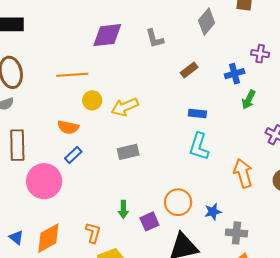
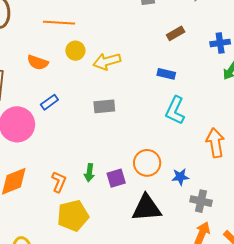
blue rectangle: (197, 114) -> (166, 74), moved
orange semicircle: (68, 127) -> (38, 62), moved
green arrow: (123, 209) -> (89, 173), moved

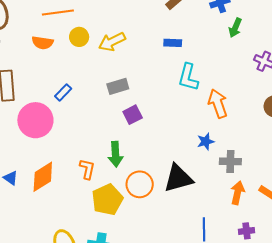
orange semicircle: (38, 62) -> (43, 43), moved
orange arrow: (215, 143) -> (218, 104), moved
orange circle: (147, 163) -> (140, 184), moved
green arrow: (89, 173) -> (116, 154), size x1.4
purple square: (116, 178) -> (133, 115), moved

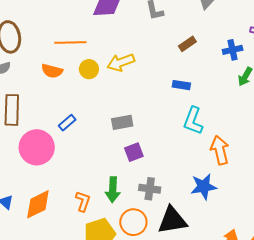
yellow arrow: (112, 42) -> (121, 62), moved
blue star: (206, 141) -> (204, 187), size x1.5
gray cross: (230, 161) -> (150, 189), moved

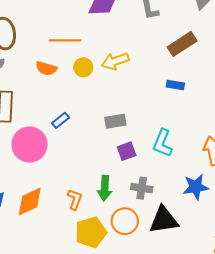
brown rectangle: (187, 44) -> (182, 44), size x1.6
cyan L-shape: (193, 121) -> (163, 143), moved

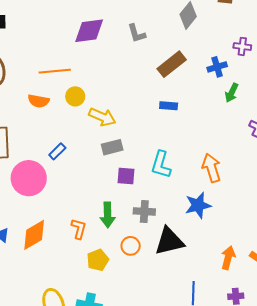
yellow arrow: (115, 61) -> (102, 117), moved, turned -132
purple square: (127, 151) -> (126, 176), turned 30
orange circle: (125, 221) -> (131, 246), size x0.7
yellow pentagon: (91, 232) -> (98, 260), size x0.7

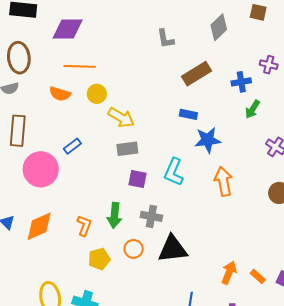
purple diamond: (89, 31) -> (68, 29), moved
blue star: (198, 205) -> (208, 140), moved

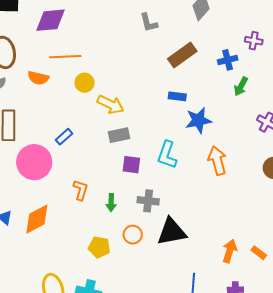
orange semicircle: (60, 94) -> (38, 78), moved
green arrow: (114, 215) -> (111, 203), size x0.7
orange L-shape: (84, 226) -> (81, 190), moved
yellow pentagon: (99, 259) -> (99, 247), turned 30

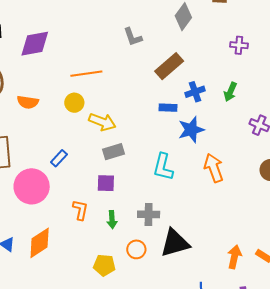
orange line: (65, 57) -> (86, 74), moved
blue cross: (228, 60) -> (195, 92), moved
purple square: (131, 165) -> (106, 183), moved

